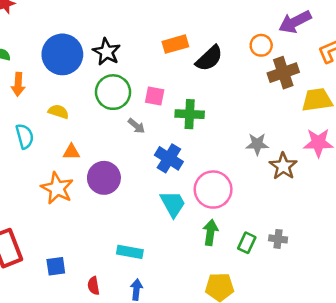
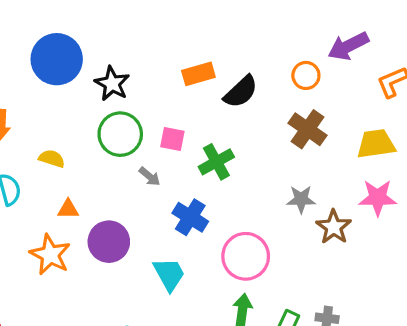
blue circle: (62, 54) -> (57, 59), moved
brown cross: (283, 73) -> (308, 129), moved, turned -36
green cross: (190, 114) -> (216, 162), turned -32
cyan trapezoid: (173, 204) -> (169, 274), moved

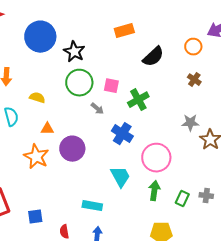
orange rectangle: (198, 74) -> (124, 31), moved
brown cross: (308, 129) -> (194, 80), size x0.6
cyan trapezoid: (169, 274) -> (120, 177), moved

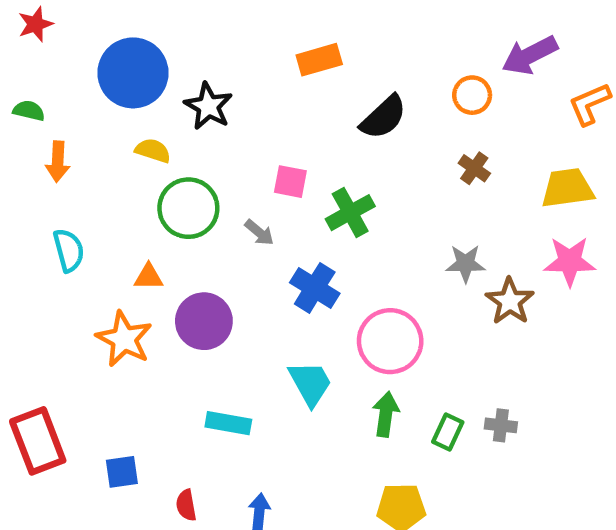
green circle: (79, 83) -> (188, 208), moved
yellow semicircle: (37, 98) -> (153, 151), moved
cyan rectangle: (92, 206) -> (228, 423), moved

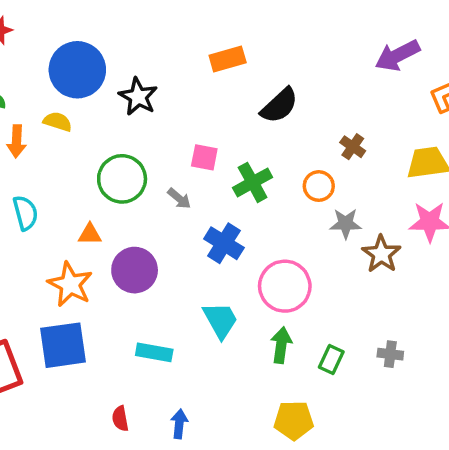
orange circle: (472, 95) -> (319, 186), moved
yellow semicircle: (153, 151) -> (58, 122), moved
gray cross: (501, 425) -> (390, 354), moved
blue square: (122, 472) -> (63, 345), moved, size x1.8

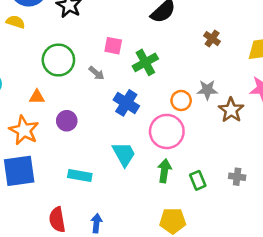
orange circle: (319, 186) -> (181, 101), moved
purple circle: (135, 270) -> (67, 121), size x0.7
green rectangle: (331, 359) -> (198, 180), turned -48
red semicircle: (120, 419) -> (57, 220), size x1.5

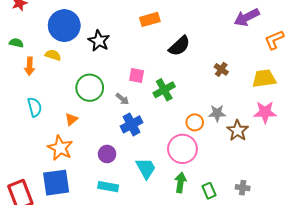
orange triangle: (37, 97) -> (71, 119), turned -40
blue cross: (126, 103) -> (132, 124), moved, turned 30
purple circle: (67, 121) -> (107, 154), moved

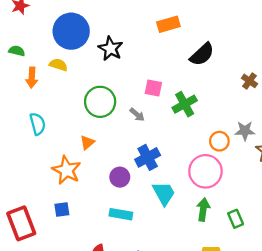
orange triangle: (71, 119) -> (87, 142), moved
blue cross: (132, 124) -> (148, 157), moved
blue square: (56, 183) -> (62, 210), size x0.5

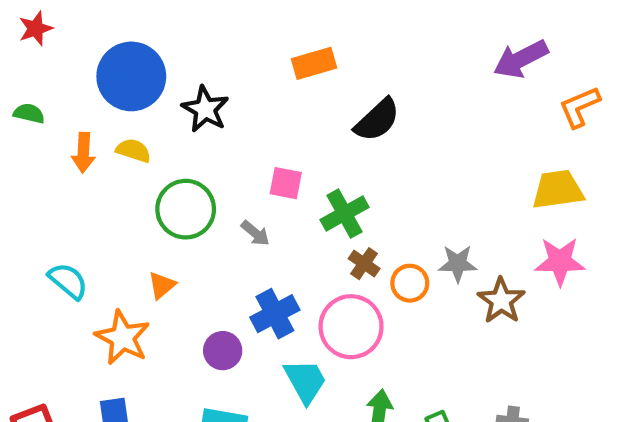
yellow semicircle: (58, 65) -> (133, 150), moved
orange arrow: (32, 78) -> (83, 153), moved
brown cross: (249, 81) -> (364, 264), moved
cyan semicircle: (38, 124) -> (68, 281), moved, turned -35
pink circle: (205, 171) -> (351, 327), moved

